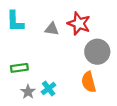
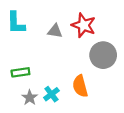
orange semicircle: (89, 82) -> (80, 86), moved

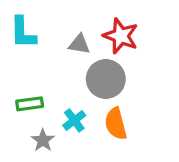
gray circle: (103, 55) -> (106, 79), moved
cyan cross: (51, 94) -> (74, 120), moved

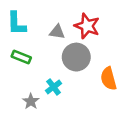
green rectangle: (30, 104) -> (21, 57), moved, turned 30
orange semicircle: (116, 124) -> (109, 79), moved

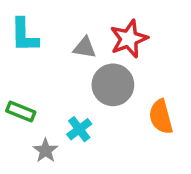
red star: (87, 26) -> (129, 39), turned 30
green rectangle: (21, 57) -> (21, 111), moved

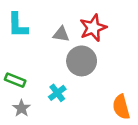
orange semicircle: (161, 117) -> (121, 107), moved
gray star: (46, 150) -> (22, 108), moved

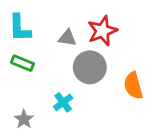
green rectangle: (15, 80) -> (22, 63), moved
orange semicircle: (121, 107) -> (133, 86), moved

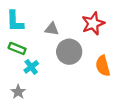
red star: (102, 31) -> (93, 23), moved
cyan cross: (63, 102) -> (31, 67), moved

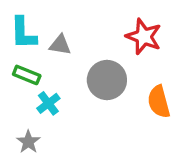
red star: (93, 23) -> (144, 37), turned -30
gray triangle: (52, 29) -> (60, 45), moved

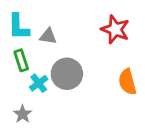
green rectangle: (27, 75) -> (21, 60), turned 50
gray circle: (107, 80) -> (67, 74), moved

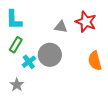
gray triangle: (48, 36) -> (61, 27), moved
green rectangle: (21, 60) -> (16, 45), turned 49

